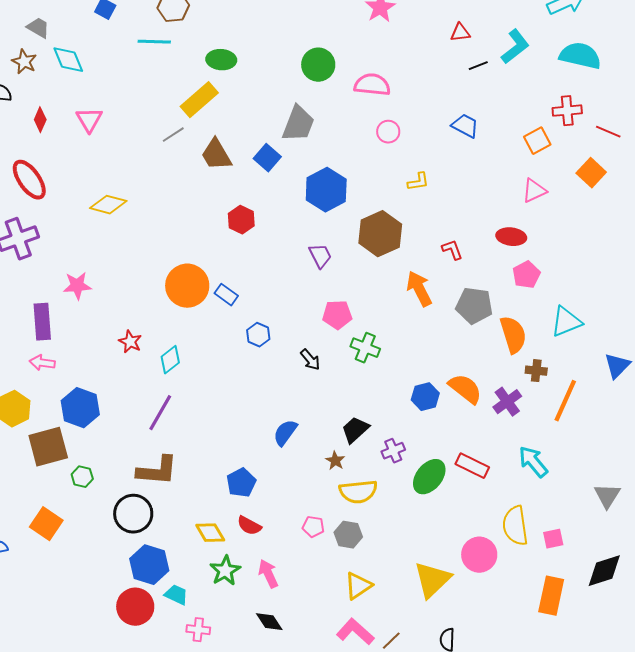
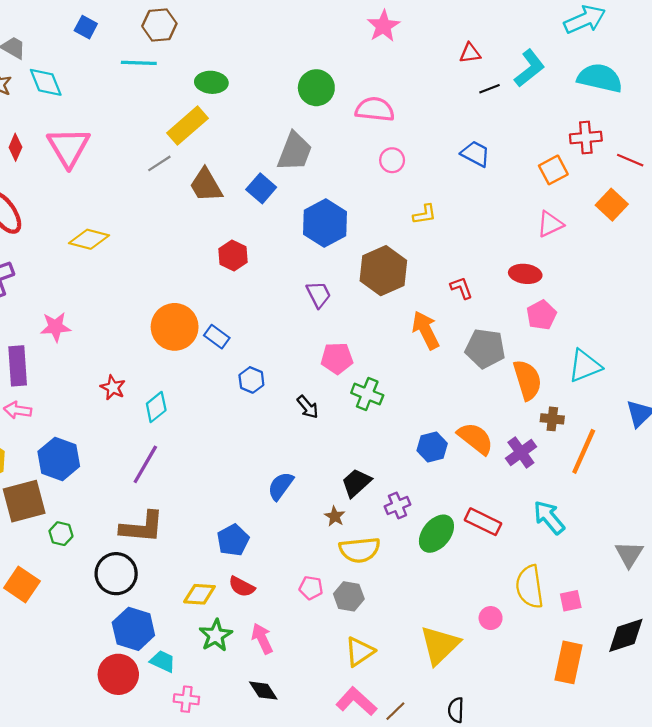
pink triangle: (89, 120) -> (68, 147), size x1.5
yellow diamond: (210, 533) -> (199, 594), turned -56
pink circle: (479, 555) -> (491, 618), size x0.6

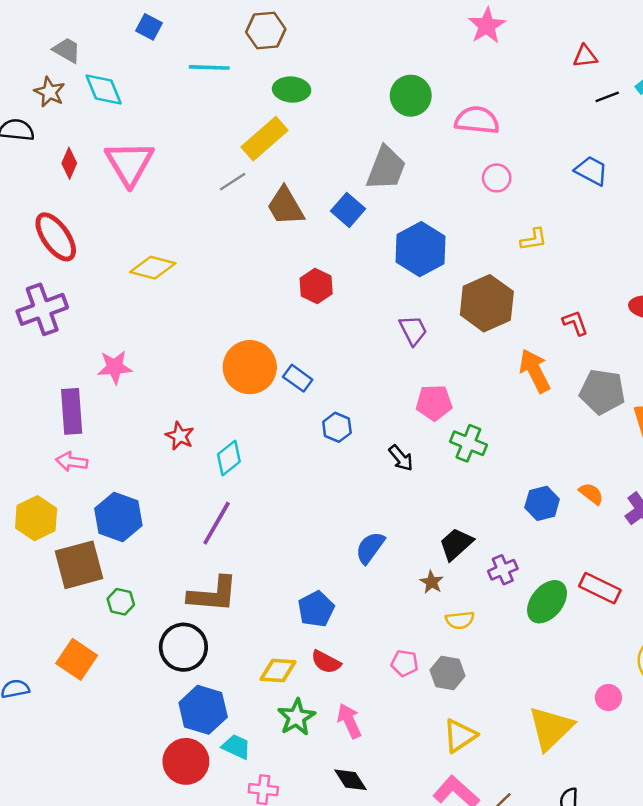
brown hexagon: (159, 25) -> (266, 31), moved
orange semicircle: (475, 438) -> (591, 494), size x0.6
yellow semicircle: (360, 550) -> (460, 620), size x0.6

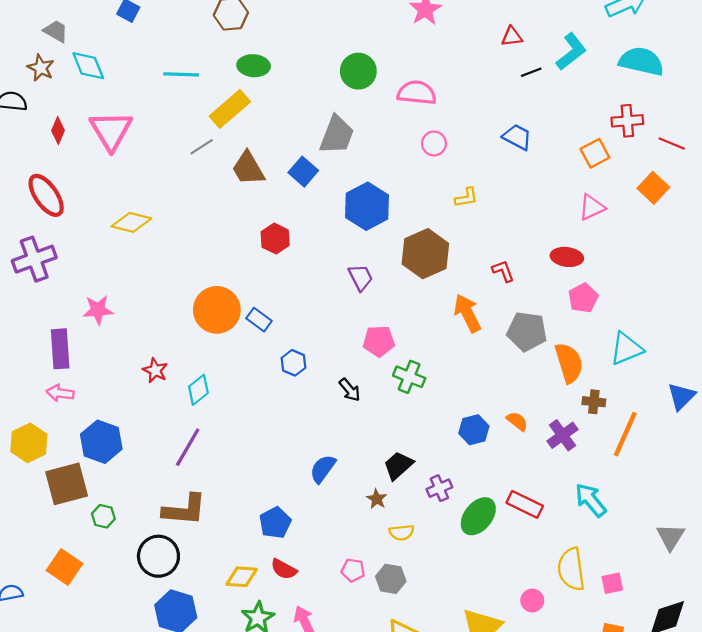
cyan line: (209, 67) -> (181, 74), moved

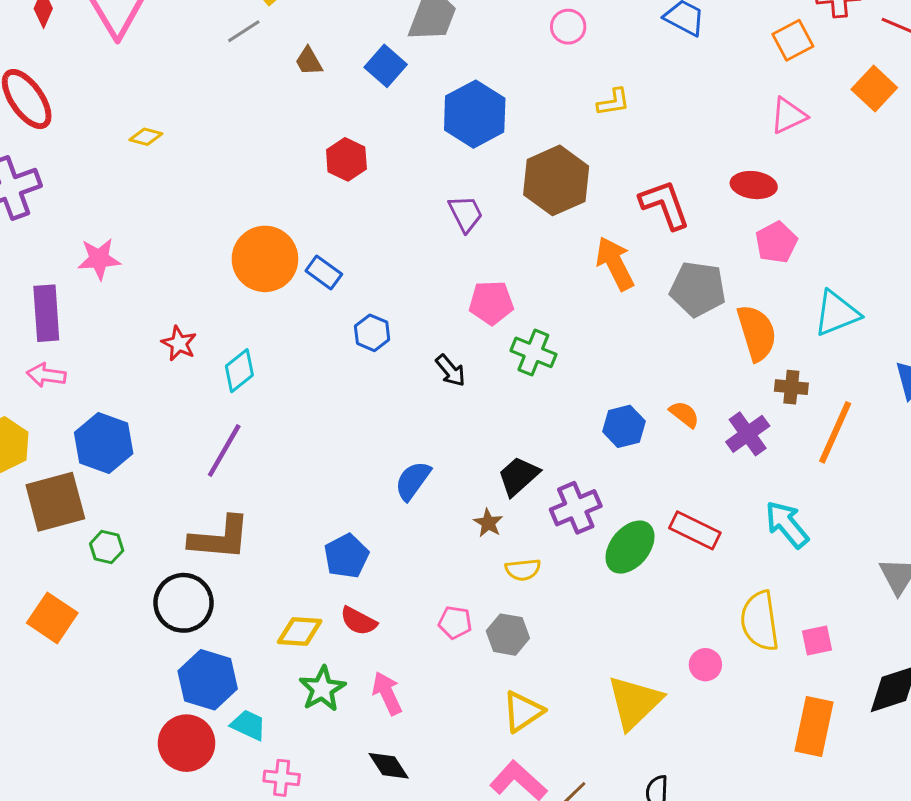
brown trapezoid: (248, 168) -> (309, 61), size x0.6
yellow diamond: (131, 222) -> (146, 137), size x0.6
red L-shape: (503, 271) -> (665, 205), size x1.6
purple cross: (439, 488) -> (576, 508), size x1.4

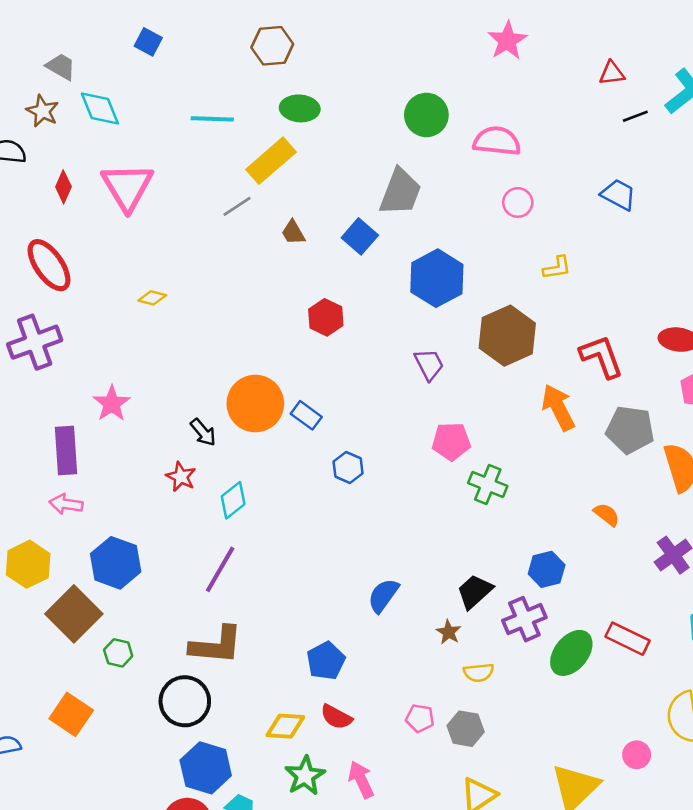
pink star: (99, 259) -> (112, 404), turned -30
black arrow: (451, 371) -> (203, 432), moved
orange semicircle: (684, 414) -> (607, 515), moved
blue hexagon: (624, 426) -> (547, 569), moved
brown square: (55, 502) -> (74, 614), turned -30

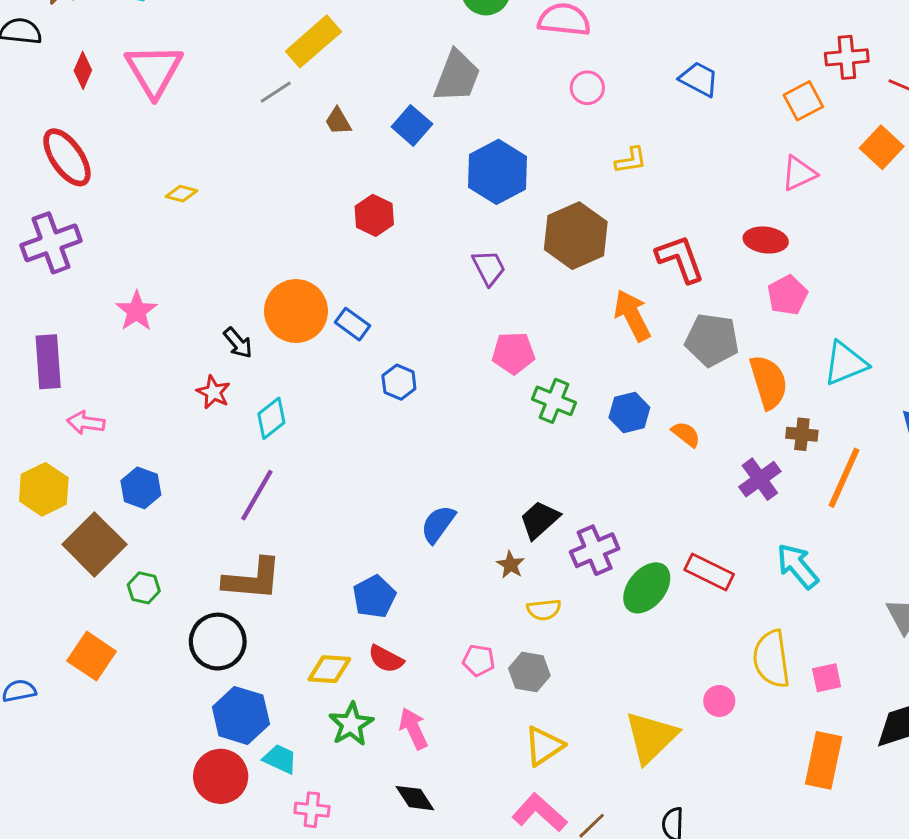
purple rectangle: (66, 451) -> (48, 362), moved
blue hexagon: (116, 563) -> (141, 488), size x0.7
blue hexagon: (547, 569) -> (629, 412), moved

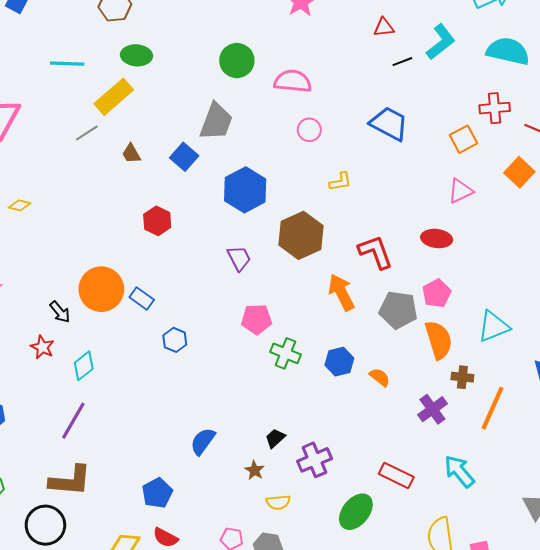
blue trapezoid: (699, 79) -> (389, 124), size x1.4
pink pentagon: (787, 295) -> (437, 293), moved
black trapezoid: (540, 520) -> (275, 438), size x0.7
green ellipse: (647, 588) -> (356, 512), moved

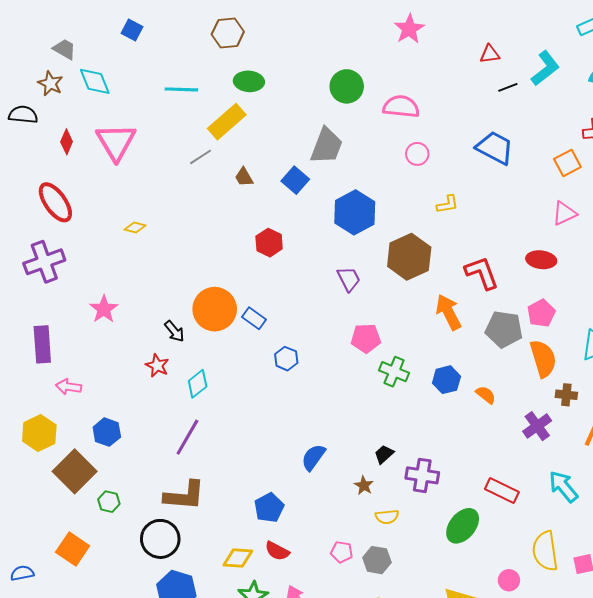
purple cross: (314, 460) -> (422, 475), turned 32

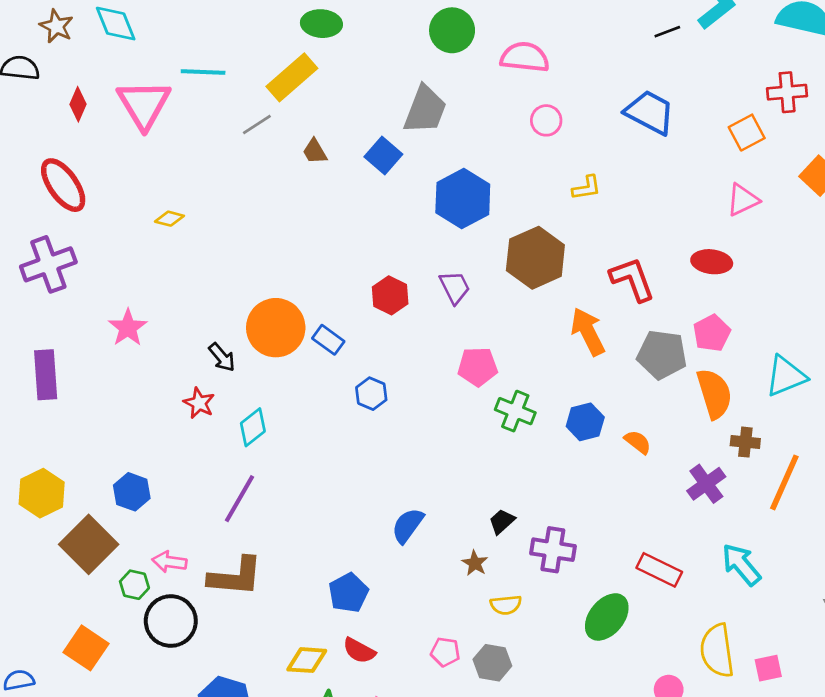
cyan line: (181, 89) -> (203, 72), moved
red hexagon: (269, 243) -> (390, 295), moved
pink arrow: (69, 387) -> (169, 562), moved
black circle: (160, 539) -> (171, 621), moved

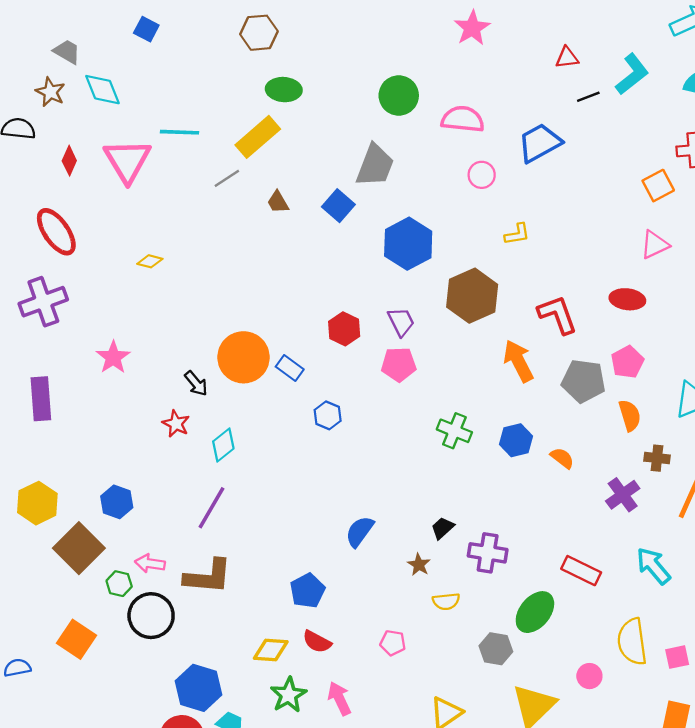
blue trapezoid: (650, 112) -> (540, 143), moved, turned -57
pink pentagon: (478, 367) -> (399, 364), moved
orange semicircle: (714, 394) -> (630, 415), size x0.7
gray hexagon: (492, 663) -> (496, 649), moved

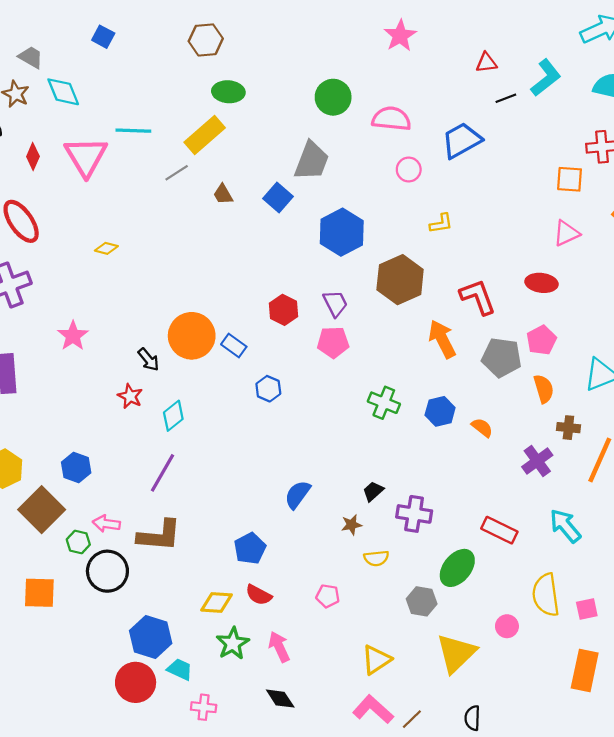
orange square: (658, 186) -> (570, 179), turned 32
brown star: (419, 565) -> (351, 525), turned 30
orange square: (76, 639) -> (39, 593), turned -32

